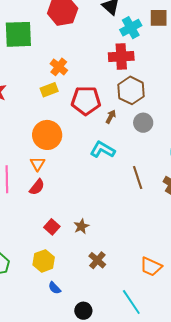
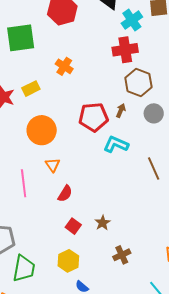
yellow rectangle: (49, 90) -> (31, 89), moved
red pentagon: (86, 101) -> (93, 117), moved
orange circle: (47, 135) -> (42, 130), moved
red semicircle: (37, 187) -> (65, 194), moved
brown cross: (97, 260) -> (122, 255), turned 30

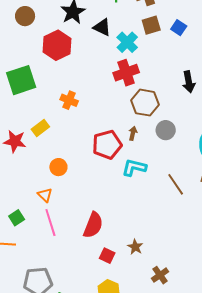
orange circle: (42, 130) -> (58, 167), size x0.6
orange triangle: (53, 165) -> (45, 195), moved
red semicircle: (65, 194) -> (93, 225), size x1.5

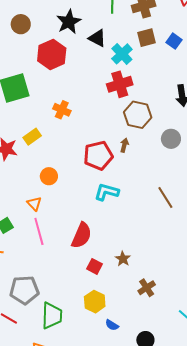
gray circle: (166, 130) -> (171, 139), moved
cyan L-shape: (134, 167) -> (107, 192), moved

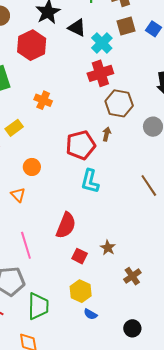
cyan L-shape: (107, 192) -> (90, 181), turned -90
pink line: (39, 231) -> (26, 245), moved
blue semicircle: (112, 325) -> (90, 314), moved

